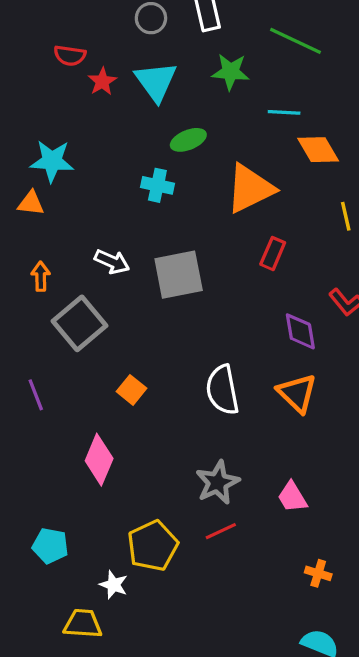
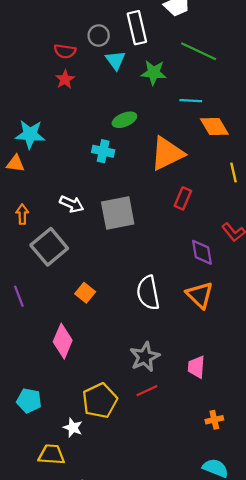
red semicircle: (70, 55) -> (65, 51), moved
cyan triangle: (156, 81) -> (115, 60), moved, size x0.7
pink trapezoid: (292, 497) -> (196, 367), turned 35
orange cross: (318, 573) -> (214, 420), turned -30

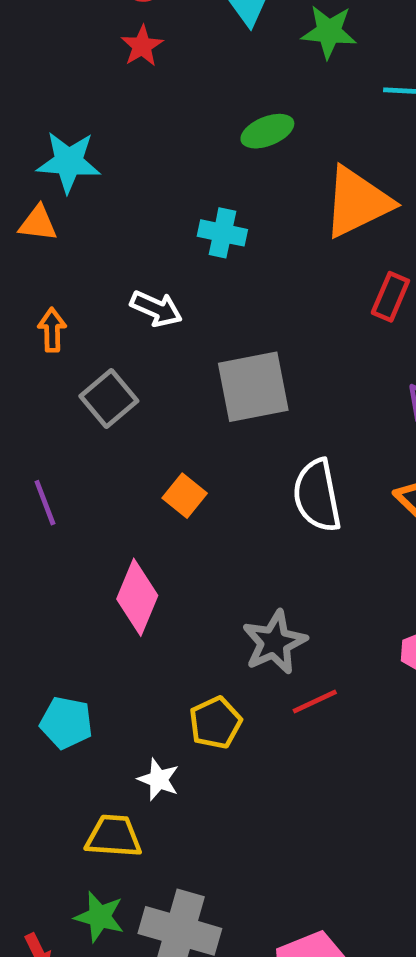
cyan cross: (103, 151) -> (222, 233), moved
gray square: (118, 213) -> (253, 387), moved
gray square: (49, 247) -> (109, 399), size x0.7
gray star: (145, 357) -> (274, 642), moved
yellow pentagon: (100, 401) -> (215, 723), size x0.7

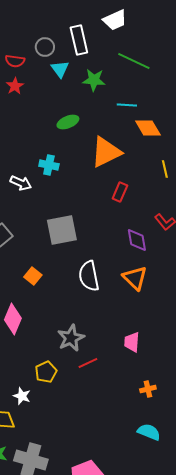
white arrow: (156, 309) -> (21, 183), moved

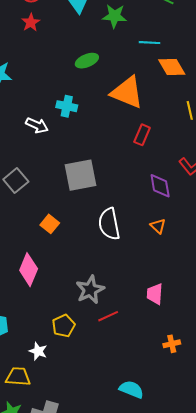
orange triangle: (106, 152) -> (127, 92), turned 48
orange triangle: (135, 278) -> (158, 226), size x0.6
cyan semicircle: (149, 432) -> (131, 389), moved

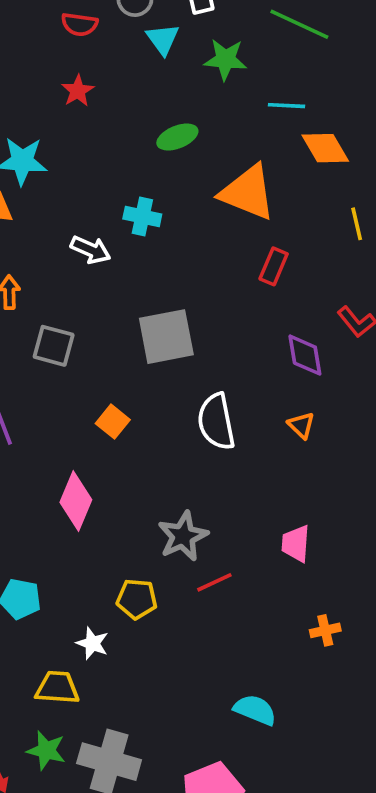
red star: (31, 22) -> (78, 91), moved
gray square: (16, 180) -> (54, 346), turned -35
yellow pentagon: (64, 326) -> (137, 599), turned 30

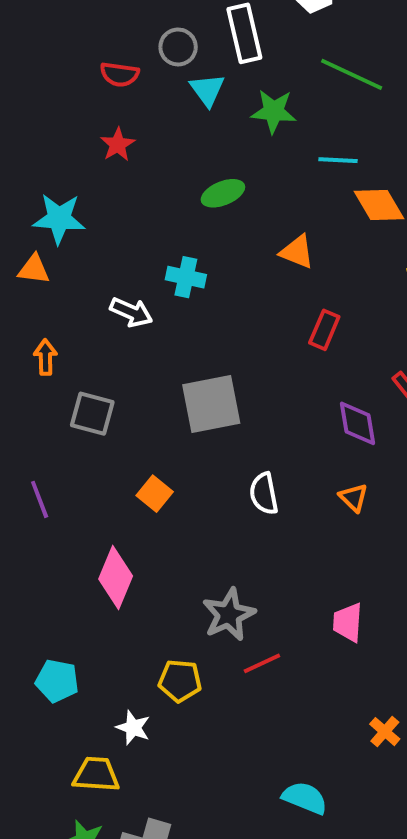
orange triangle: (248, 192) -> (297, 252), size x0.6
white semicircle: (216, 422) -> (264, 494), size x0.7
orange cross: (325, 630) -> (385, 732), moved, turned -36

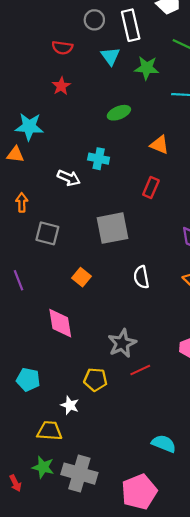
gray circle: (178, 47) -> (94, 20), moved
red rectangle: (324, 330) -> (151, 187), moved
pink diamond: (116, 577) -> (60, 323), turned -32

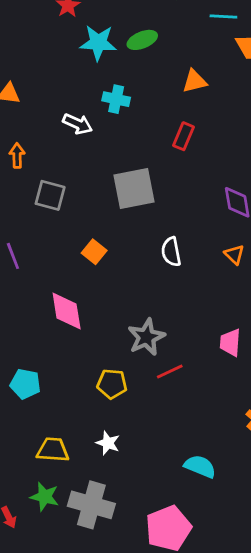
cyan star: (29, 127) -> (98, 43), moved
orange triangle: (159, 145) -> (195, 81), turned -36
white star: (70, 405) -> (108, 443), moved

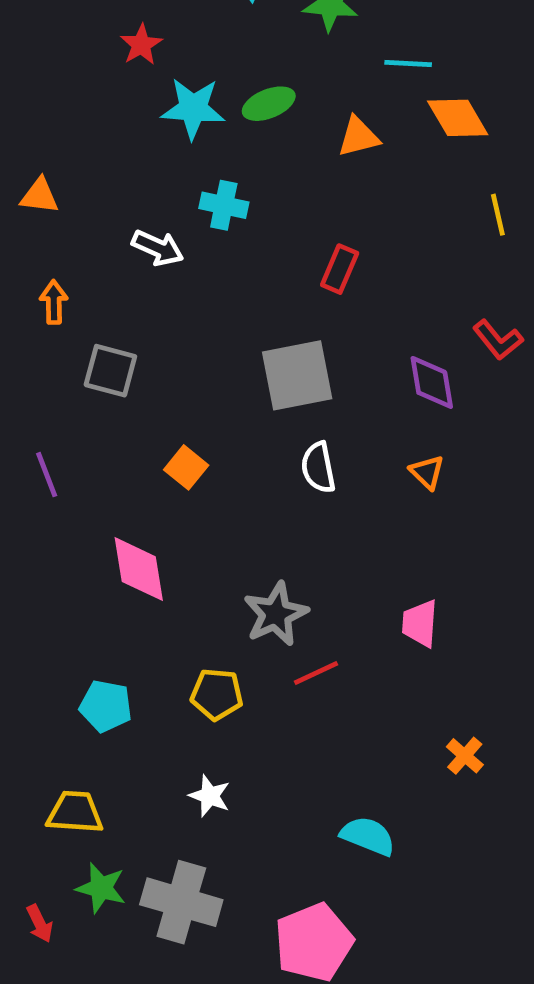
orange triangle: (195, 81) -> (358, 137), moved
gray square: (134, 189) -> (297, 375), moved
cyan pentagon: (25, 384) -> (106, 706), moved
yellow trapezoid: (53, 450) -> (75, 812), moved

